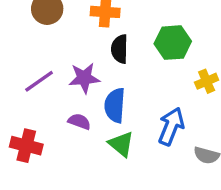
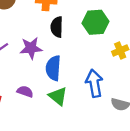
purple semicircle: (79, 121) -> (25, 92), moved
blue arrow: (171, 126) -> (94, 83), turned -32

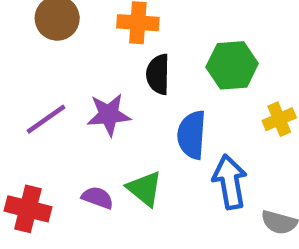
blue semicircle: (53, 68) -> (192, 135), moved
green triangle: (58, 96) -> (145, 189), moved

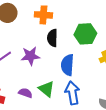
blue arrow: (230, 182) -> (72, 93), moved

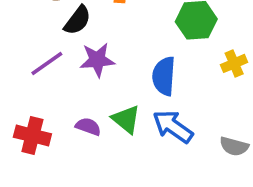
black semicircle: (52, 38) -> (77, 20), moved, turned -144
blue arrow: (72, 93) -> (173, 127), turned -45

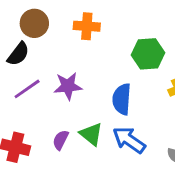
black semicircle: (77, 20) -> (18, 54), moved
purple semicircle: (88, 127) -> (61, 140), turned -84

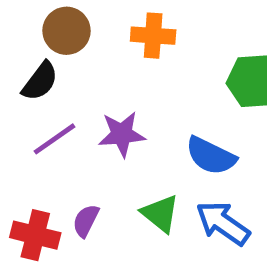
blue semicircle: (122, 99) -> (211, 156), turned -68
purple semicircle: (61, 140) -> (86, 221), moved

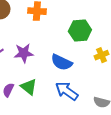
green triangle: (160, 214) -> (29, 87), moved

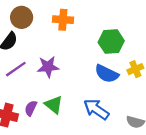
blue semicircle: (62, 62) -> (107, 74), moved

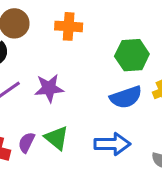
blue semicircle: (107, 74) -> (126, 97), turned -45
blue arrow: (96, 109) -> (112, 144), turned 145

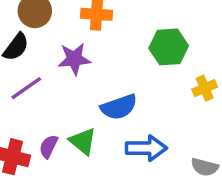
purple star: (49, 88) -> (74, 59), moved
blue semicircle: (126, 97) -> (119, 107), moved

